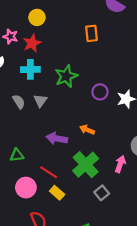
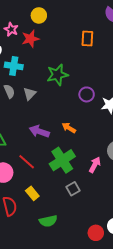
cyan cross: (30, 69) -> (14, 66), moved
yellow rectangle: (57, 193) -> (32, 193), moved

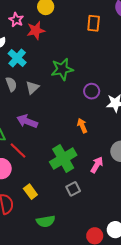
orange rectangle: (87, 39) -> (94, 23), moved
cyan cross: (14, 66) -> (17, 58), turned 30
orange arrow: (69, 128) -> (82, 126), moved, turned 32
purple arrow: (39, 131) -> (27, 121), moved
red line: (27, 162) -> (18, 151), moved

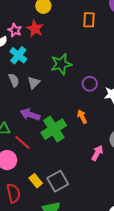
pink star: (16, 20) -> (15, 30), moved
red star: (36, 30) -> (35, 29), turned -30
green cross: (63, 159) -> (54, 129), moved
gray square: (73, 189) -> (58, 181), moved, size x1.5

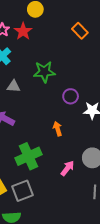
orange rectangle: (89, 20) -> (80, 31), turned -56
gray triangle: (34, 83) -> (13, 86), turned 40
green cross: (54, 129) -> (29, 156), moved

